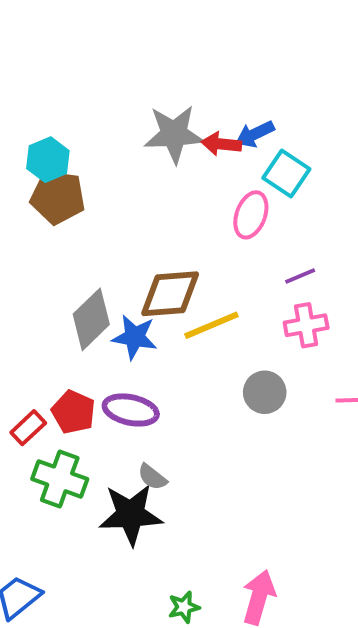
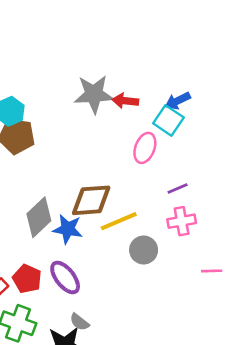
blue arrow: (255, 134) -> (178, 101), moved
gray circle: (265, 392) -> (144, 250), moved
purple ellipse: (131, 410) -> (65, 277), turned 40

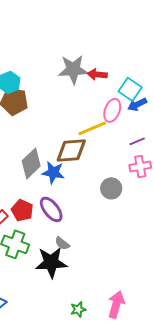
blue arrow: (178, 101) -> (137, 104), moved
yellow line: (119, 221) -> (92, 128), moved

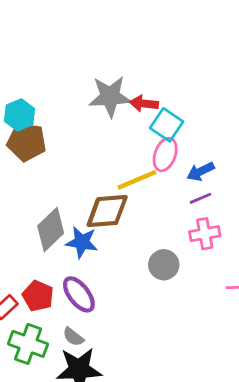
cyan square: (130, 89) -> (167, 125), moved
blue arrow: (137, 104) -> (201, 171), moved
gray semicircle: (62, 243) -> (73, 337), moved

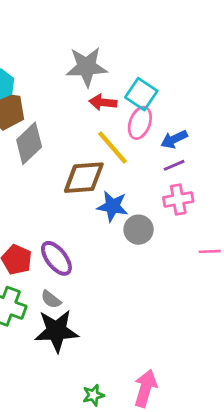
red arrow: (144, 104) -> (103, 102), moved
yellow line: (137, 180) -> (113, 147), turned 72
gray diamond: (51, 229) -> (29, 143), moved
blue star: (82, 242) -> (113, 206), moved

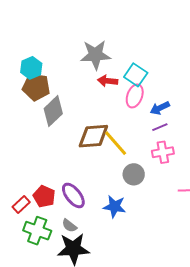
yellow line: (113, 147) -> (116, 143), moved
blue star: (113, 206) -> (115, 207), moved

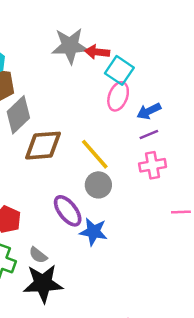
red arrow: (108, 81) -> (97, 52), moved
brown diamond: (93, 136) -> (43, 146), moved
gray circle: (134, 174) -> (98, 185), moved
purple ellipse: (73, 195) -> (68, 211), moved

